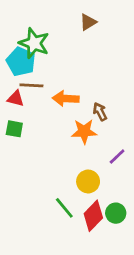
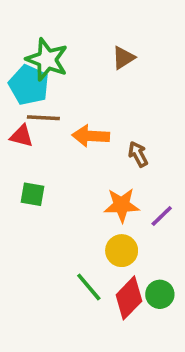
brown triangle: (88, 22) -> (123, 58), moved
green square: (14, 129) -> (32, 194), moved
orange star: (84, 131) -> (122, 205), moved

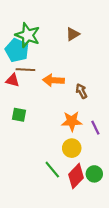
purple line: (162, 216) -> (95, 128), turned -72

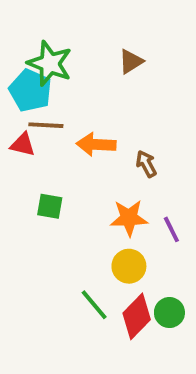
green square: (19, 115) -> (50, 206), moved

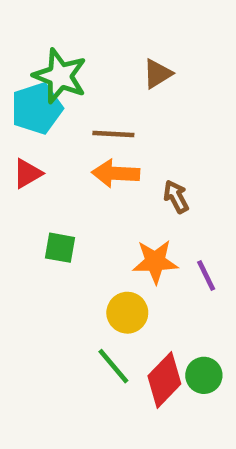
cyan pentagon: (30, 90) -> (37, 108), turned 30
brown line: (46, 125) -> (113, 134), moved
red triangle: (23, 145) -> (27, 173), turned -44
yellow circle: (129, 266) -> (127, 313), moved

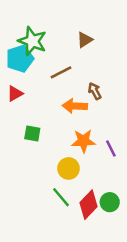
brown line: (113, 134) -> (61, 72), turned -30
orange arrow: (116, 173) -> (75, 106), moved
brown arrow: (176, 197) -> (95, 91), moved

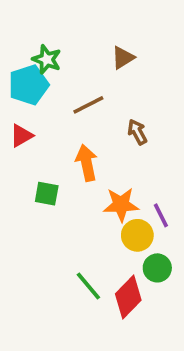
green star: (32, 41) -> (47, 59), size x0.7
orange arrow: (75, 106) -> (87, 163), moved, turned 75
yellow circle: (68, 168) -> (137, 235), moved
green circle: (110, 202) -> (157, 268), moved

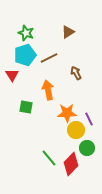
cyan pentagon: (29, 85) -> (25, 55), moved
red triangle: (21, 136) -> (12, 75), turned -32

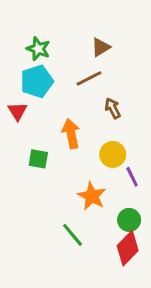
brown line: (49, 58) -> (89, 78), moved
orange star: (67, 113) -> (92, 196), moved, turned 30
yellow circle: (76, 130) -> (113, 154), moved
red diamond: (71, 164) -> (128, 248), moved

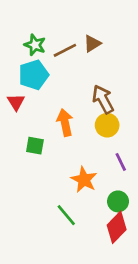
brown line: (89, 78) -> (65, 50), moved
brown arrow: (113, 108) -> (103, 99), size x1.5
yellow circle: (113, 154) -> (107, 125), moved

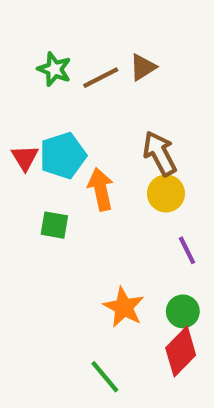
cyan pentagon: (34, 75) -> (63, 156), moved
orange star: (84, 180) -> (124, 307), moved
green line: (66, 215) -> (105, 377), moved

